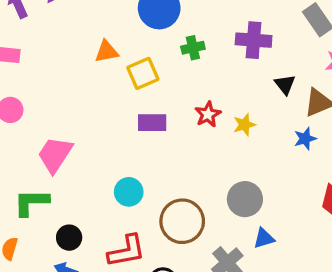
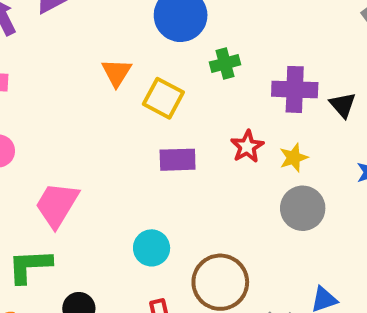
purple cross: (254, 40) -> (295, 89), moved
orange triangle: (106, 51) -> (116, 73), turned -45
yellow square: (143, 73) -> (163, 98), turned -36
gray circle: (245, 199) -> (303, 208), moved

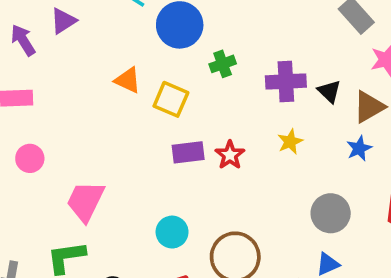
orange triangle: (116, 73) -> (128, 80), turned -32
red star: (247, 146) -> (230, 155), moved
gray circle: (303, 208) -> (331, 213), moved

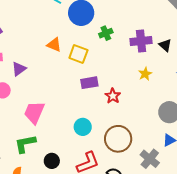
purple triangle: (63, 21) -> (19, 69), moved
red star: (230, 155) -> (113, 96), moved

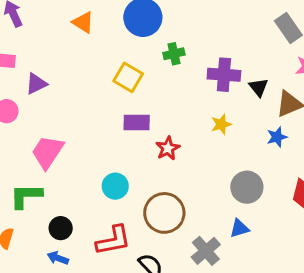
orange triangle: (54, 45) -> (83, 22), moved

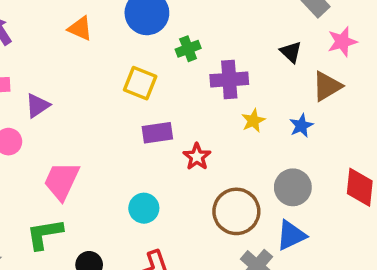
purple cross: (224, 75) -> (229, 80), moved
black triangle: (258, 87) -> (291, 52), moved
blue star: (277, 137) -> (301, 126), moved
brown circle: (164, 213) -> (236, 211), moved
blue triangle: (239, 228) -> (291, 235), size x1.4

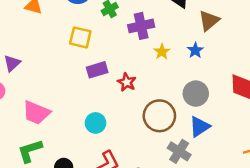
pink trapezoid: (62, 181) -> (36, 113), turned -84

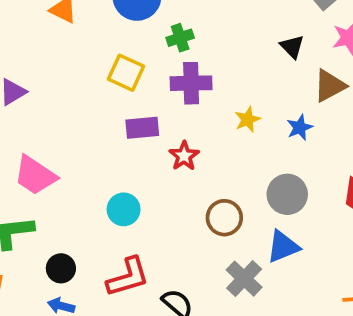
purple cross: (141, 26) -> (191, 83), moved
brown circle: (159, 116) -> (224, 218), size x0.7

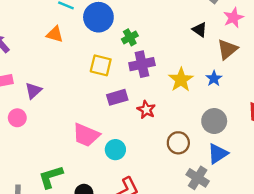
yellow star: (248, 119) -> (181, 80), size x1.5
pink trapezoid: (35, 175) -> (86, 135), moved

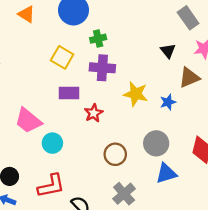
yellow star: (181, 80) -> (136, 94), turned 30
blue triangle: (218, 154) -> (166, 173), moved

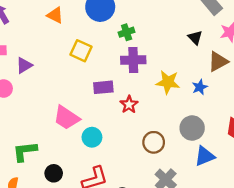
yellow square: (62, 57) -> (81, 51), moved

